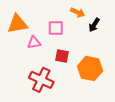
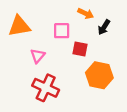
pink triangle: (34, 43) -> (38, 56), moved, turned -40
red square: (62, 56) -> (80, 49), moved

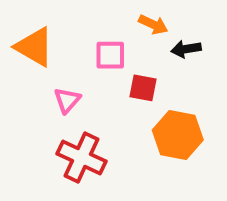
orange triangle: (19, 26) -> (34, 47), turned 40
black arrow: (104, 27) -> (186, 49), turned 49

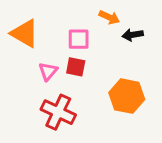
red square: (143, 88) -> (76, 67), moved

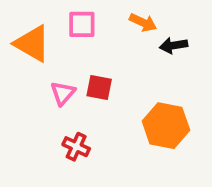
pink square: (79, 39) -> (82, 24), moved
red cross: (58, 112) -> (76, 147), size x0.6

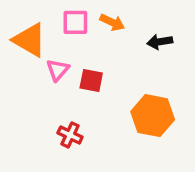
orange arrow: (143, 23) -> (112, 22), moved
pink triangle: (63, 93) -> (58, 70), moved

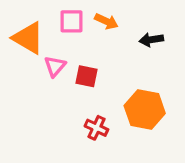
red cross: (70, 135) -> (96, 128), moved

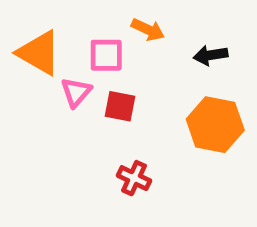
pink square: (72, 21) -> (106, 55), moved
orange hexagon: (145, 110) -> (215, 125), moved

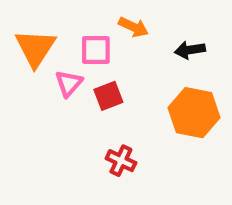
orange triangle: (39, 53) -> (35, 48), turned 33
red square: (120, 106) -> (108, 96), turned -32

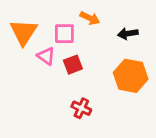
pink triangle: (69, 83) -> (46, 56), turned -36

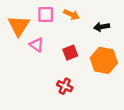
pink square: (64, 34) -> (46, 15), moved
red square: (73, 65) -> (70, 53), moved

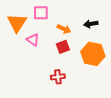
orange arrow: (71, 15) -> (64, 29), moved
red cross: (65, 86) -> (58, 77), turned -32

